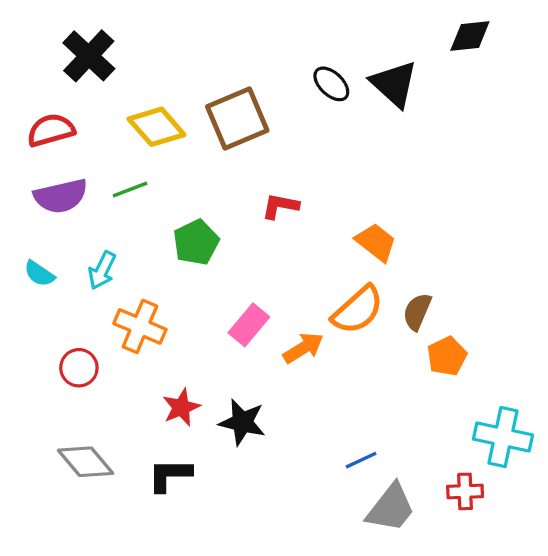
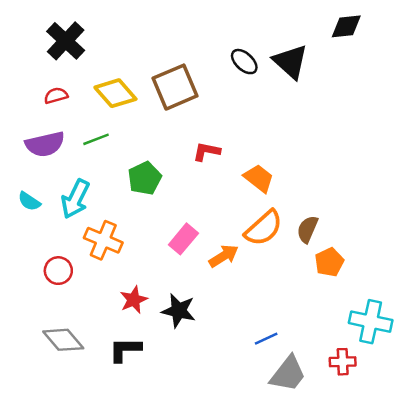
red semicircle: (51, 130) -> (56, 96), moved, size x0.7
orange trapezoid: (376, 242) -> (259, 178), moved
cyan arrow: (102, 270) -> (75, 199), size x1.4

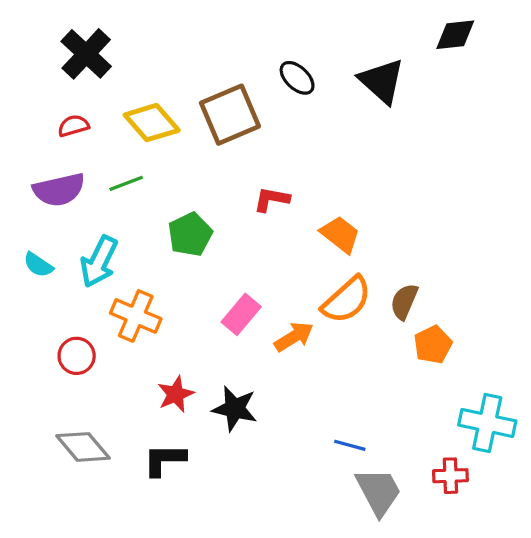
black ellipse: (244, 62) -> (297, 78), moved
blue line: (266, 339) -> (350, 445), turned 40
gray trapezoid: (288, 374) -> (379, 492), turned -66

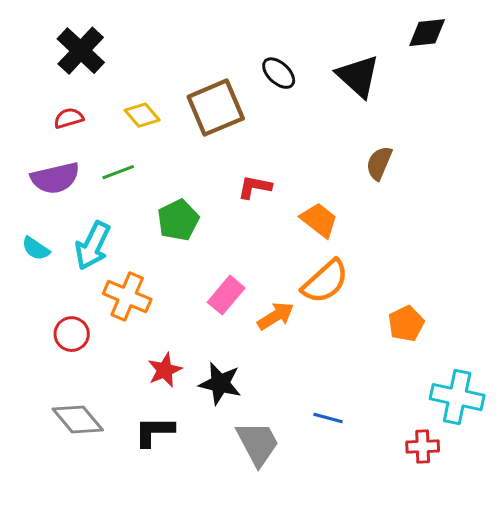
yellow diamond: (152, 123) -> (142, 115), size x0.7
brown semicircle: (404, 302) -> (379, 163), moved
gray trapezoid: (379, 492) -> (258, 444), moved

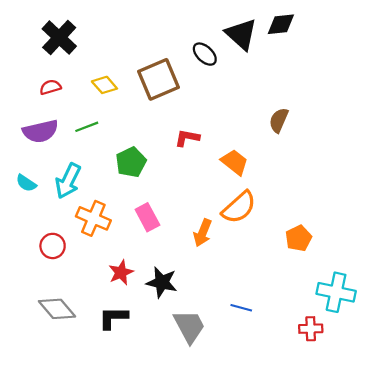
black diamond: (427, 33) -> (281, 24), moved
black triangle: (358, 76) -> (241, 34), moved
pink rectangle: (226, 295) -> (147, 217), moved, turned -68
orange arrow: (276, 316) -> (203, 233), turned 144

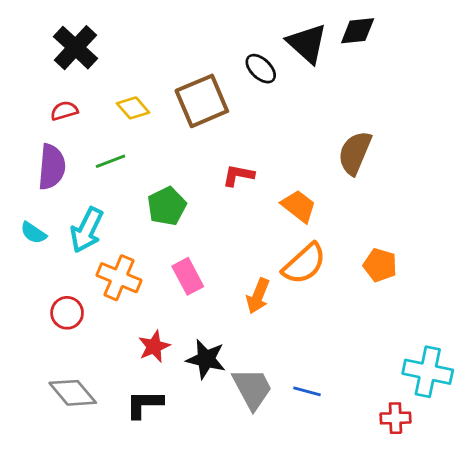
brown semicircle: (279, 120) -> (355, 153), size x1.4
purple semicircle: (40, 131) -> (52, 167), turned -72
orange pentagon: (299, 238) -> (380, 265), moved, turned -30
gray trapezoid: (189, 326) -> (252, 389), moved

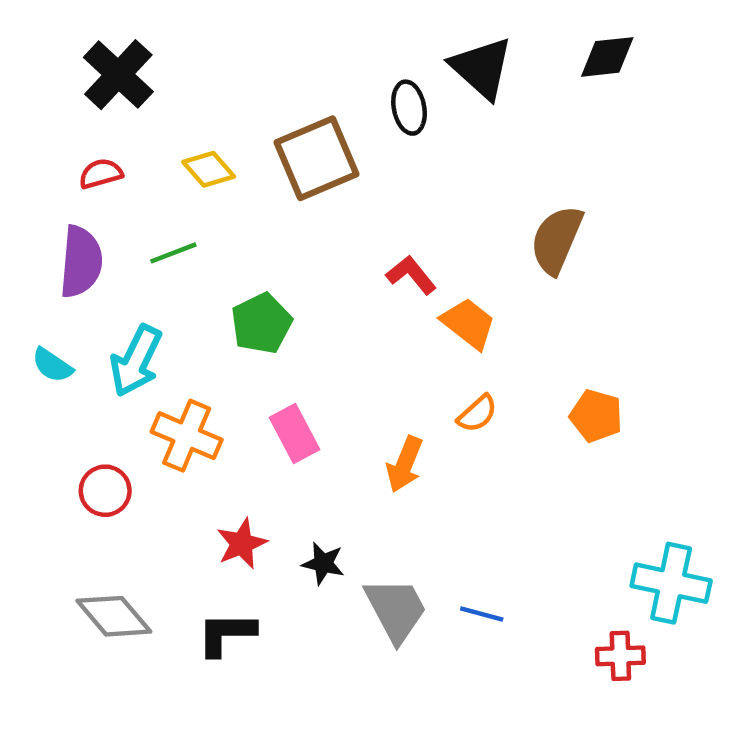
black diamond: (358, 31) -> (607, 57), moved
black ellipse: (261, 69) -> (409, 108), turned 36
red L-shape: (238, 175) -> (411, 275), moved, turned 40
orange semicircle: (304, 264) -> (477, 414), size x0.6
black star: (206, 359) -> (323, 563), size x0.7

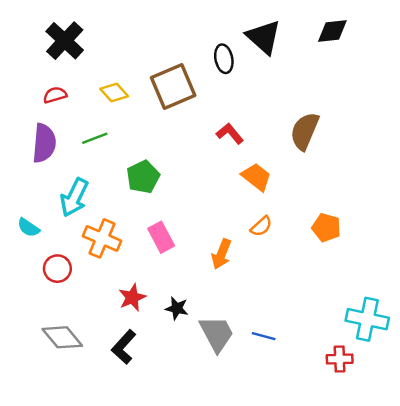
red L-shape: (411, 275) -> (230, 134), moved
cyan semicircle: (52, 365) -> (28, 228), moved
black L-shape: (226, 634) -> (124, 347), turned -48

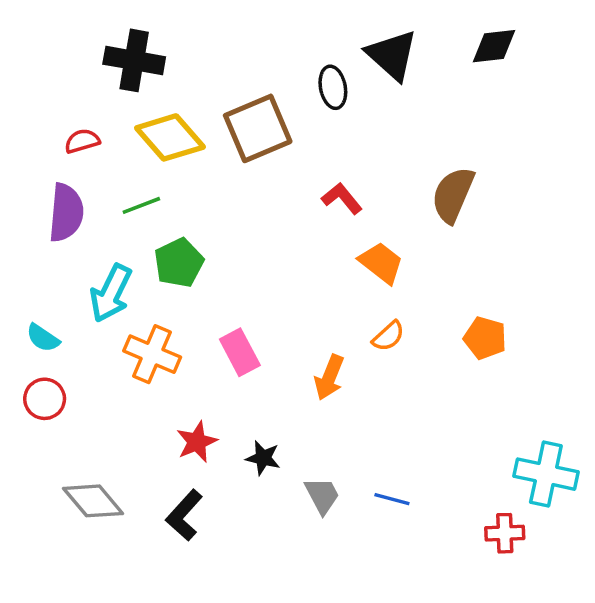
black cross: (65, 41) -> (134, 60), moved, turned -33
yellow diamond: (114, 93) -> (170, 137), size x1.6
green pentagon: (143, 177) -> (179, 263), moved
red circle: (57, 269) -> (45, 399), moved
gray trapezoid: (217, 334) -> (322, 496), size x0.7

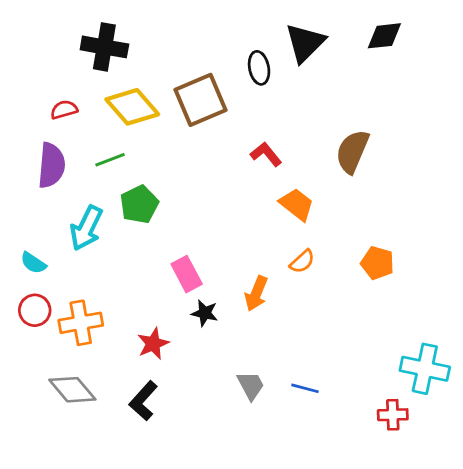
black triangle: (392, 55) -> (305, 43), turned 33
orange cross: (152, 354) -> (81, 323), moved, turned -33
black star: (263, 458) -> (205, 313), moved

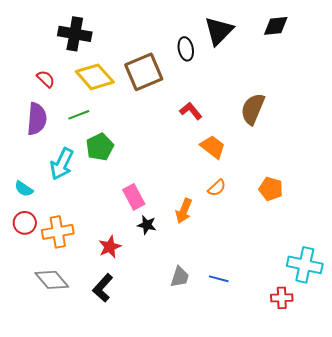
red semicircle: (64, 110) -> (46, 79), turned 60
gray trapezoid: (251, 385) -> (180, 277), turned 45

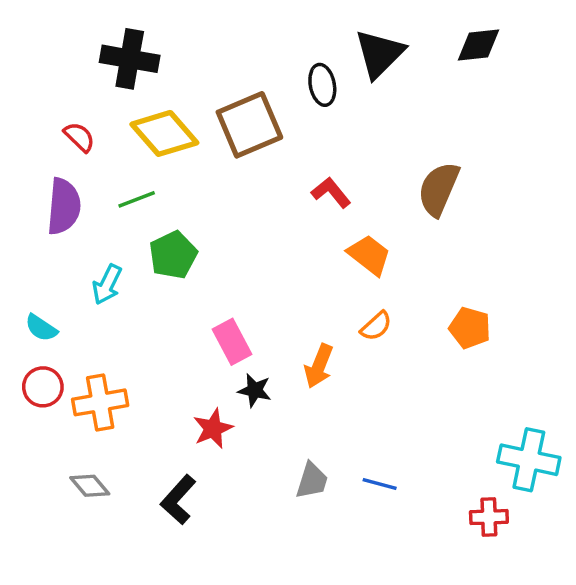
cyan arrow: (62, 164) -> (107, 284), size x0.7
red star: (110, 247) -> (213, 429), moved
gray diamond: (52, 280) -> (90, 486), size x0.7

